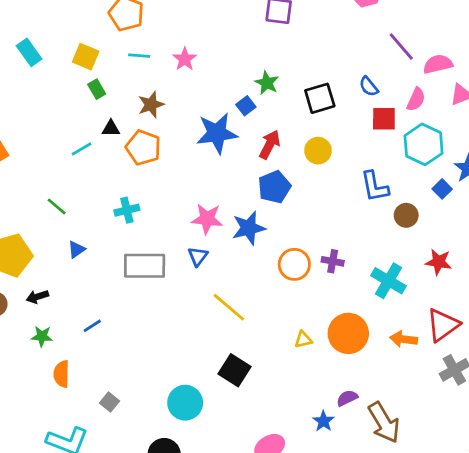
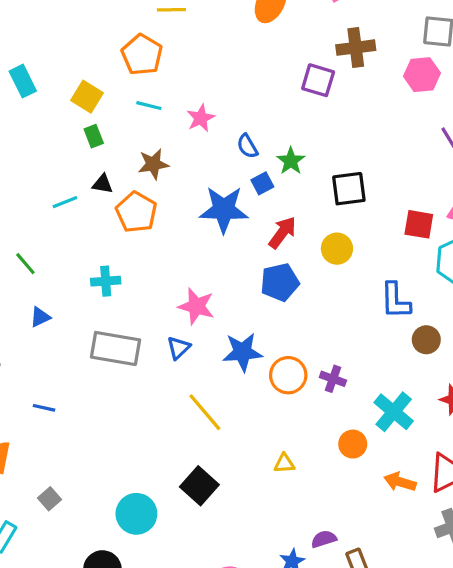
blue semicircle: (369, 86) -> (247, 146), moved
blue star: (249, 228) -> (243, 352), moved
blue line: (92, 326) -> (44, 408), turned 36
orange circle: (348, 333) -> (353, 444), moved, size x0.6

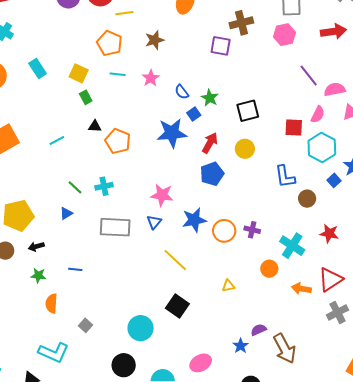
brown star: (153, 164) -> (155, 40), moved
cyan line: (65, 202) -> (57, 140), moved
green line: (25, 264) -> (75, 187), moved

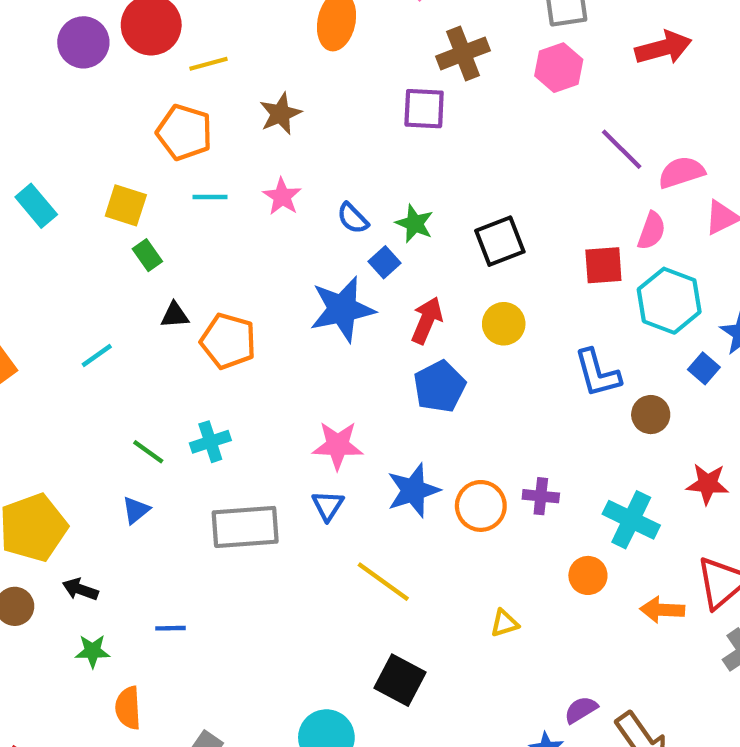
black arrow: (36, 246) -> (80, 589), turned 42

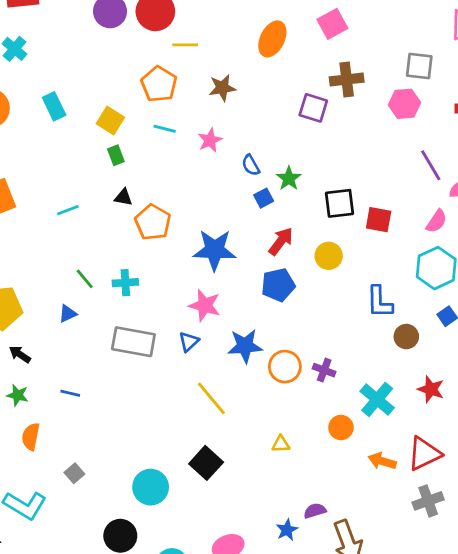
red square: (603, 265) -> (379, 220), moved
blue star: (342, 309) -> (215, 250), moved

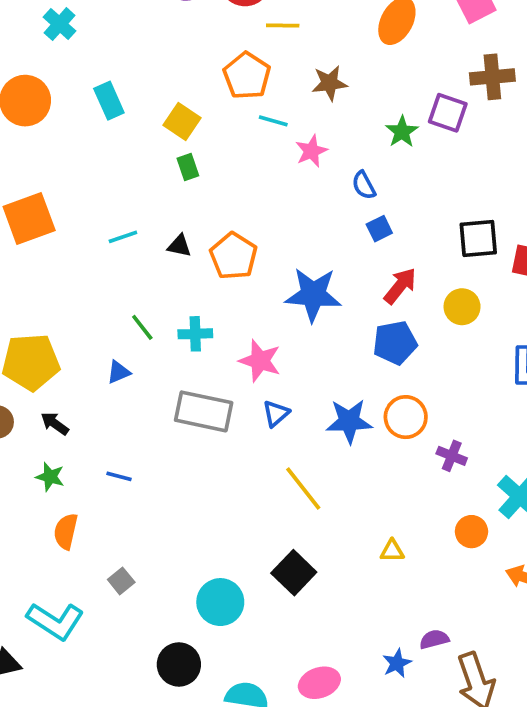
cyan line: (165, 129) -> (273, 121), moved
green star: (289, 179) -> (402, 132), moved
black triangle: (123, 197) -> (179, 246), moved
pink star: (205, 305) -> (260, 361), moved
orange circle: (285, 367) -> (406, 417), moved

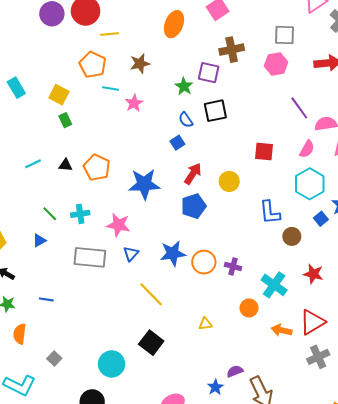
blue semicircle: (364, 185) -> (186, 120), moved
black square: (478, 239) -> (215, 111), moved
orange circle: (406, 417) -> (204, 262), moved

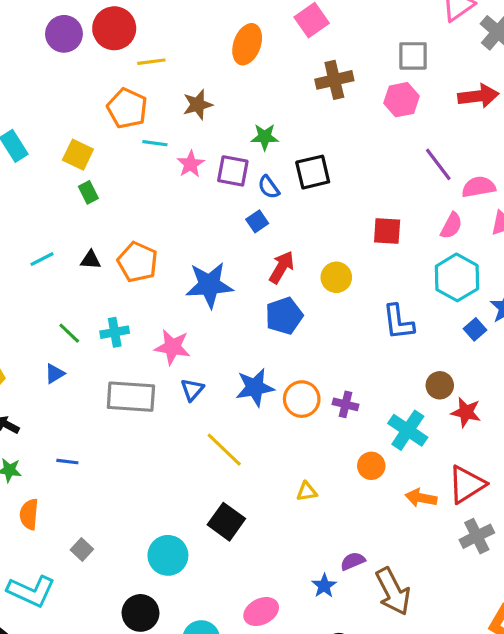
purple square: (209, 73) -> (233, 171), moved
green star: (184, 86) -> (265, 137), turned -30
brown circle: (292, 236) -> (440, 385), moved

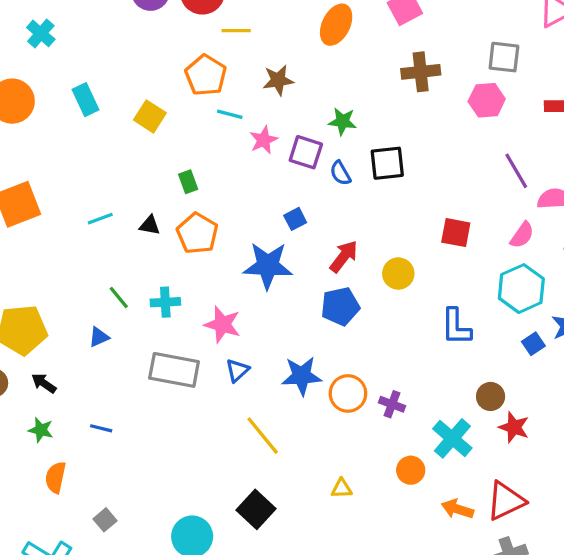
green rectangle: (88, 192) -> (188, 182), moved
blue square: (257, 221) -> (295, 219), moved

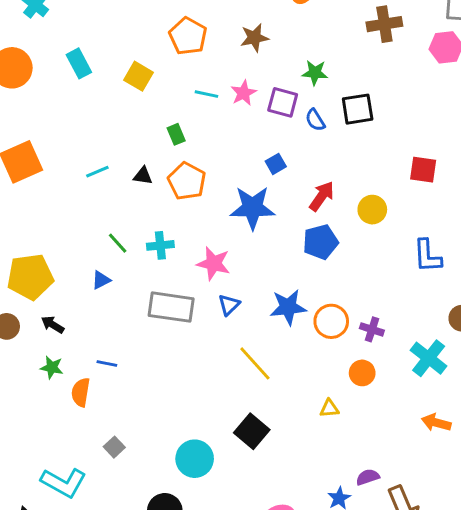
cyan line: (230, 114) -> (206, 94), moved
orange circle: (411, 470) -> (362, 373), moved
orange semicircle: (56, 477) -> (81, 392), moved

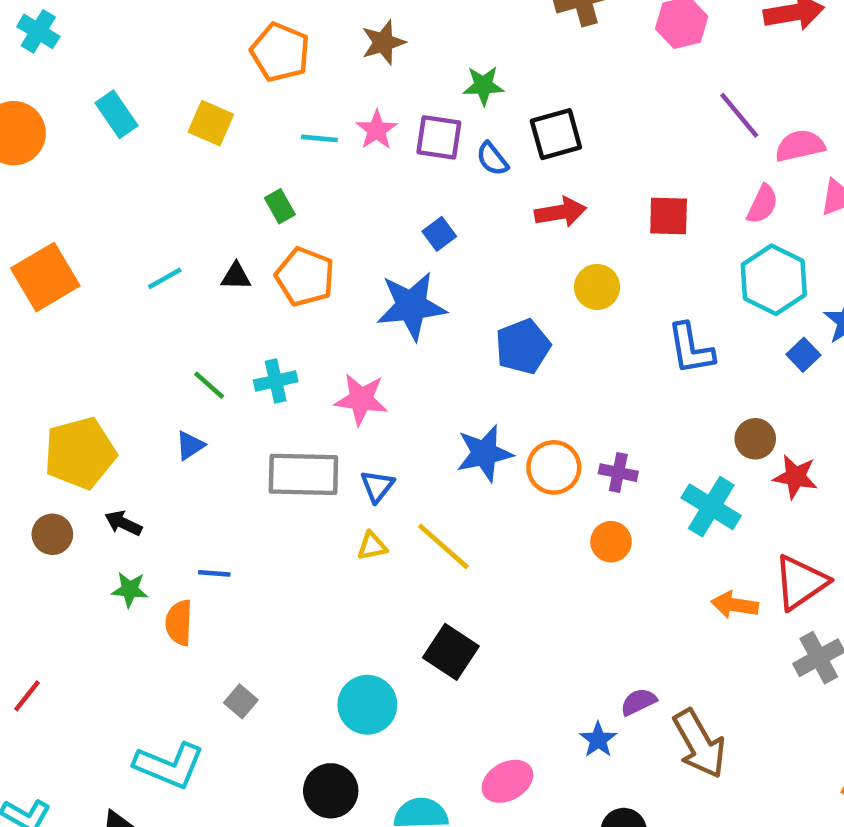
red arrow: (322, 196) -> (560, 212), moved, turned 52
blue triangle: (229, 305) -> (377, 486), moved
yellow triangle: (329, 409) -> (372, 546), moved

